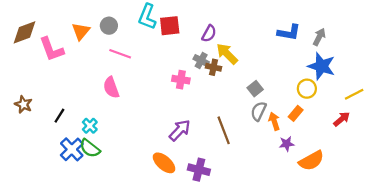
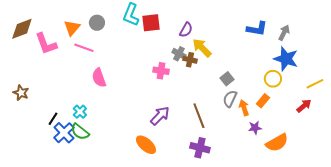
pink line: (120, 54) -> (84, 48), moved
black line: (59, 116) -> (53, 119), moved
purple cross: (199, 170) -> (200, 148), moved

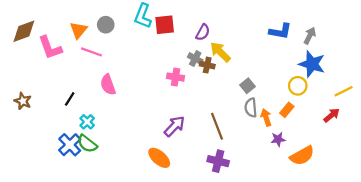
gray semicircle: (230, 99) -> (251, 108), turned -30
black line: (53, 119) -> (70, 99), moved

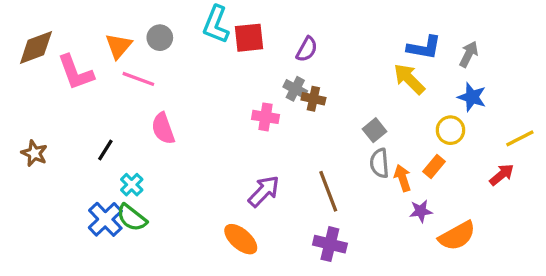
yellow arrow: (220, 52) -> (409, 79), moved
blue star: (312, 64) -> (472, 97), size x0.7

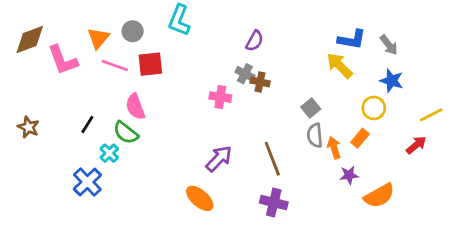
red square: (249, 38) -> (150, 64), moved
gray arrow: (469, 54) -> (389, 45), turned 115
green semicircle: (132, 218) -> (126, 133), moved

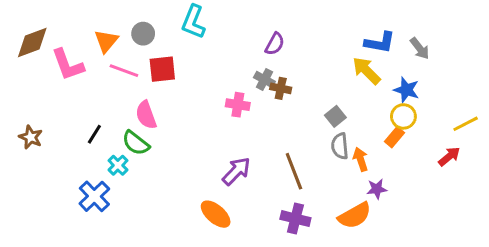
blue star: (392, 81) -> (406, 90), moved
orange rectangle: (360, 138) -> (395, 137), moved
orange semicircle: (379, 196) -> (355, 216), moved

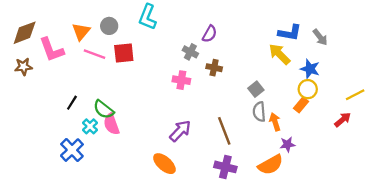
gray cross: (264, 79) -> (190, 52), moved
pink semicircle: (146, 115) -> (111, 124), moved
brown star: (31, 137) -> (23, 67), moved, turned -30

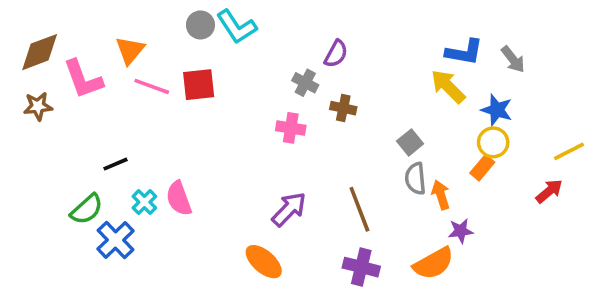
cyan L-shape: (148, 17) -> (237, 27), turned -55
gray circle: (109, 26) -> (200, 25), moved
black line: (72, 103) -> (116, 164), turned 35
green semicircle: (104, 109) -> (87, 209), moved, turned -80

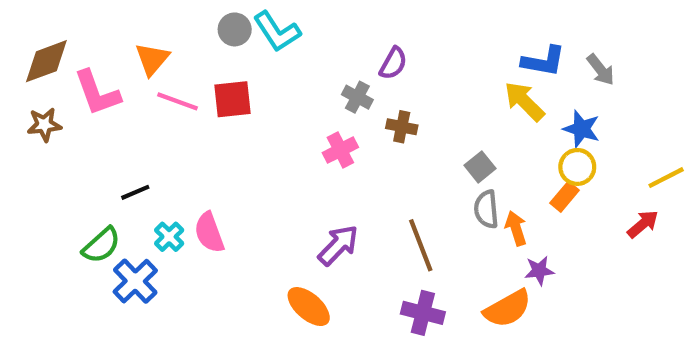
pink cross: (291, 128) -> (340, 150), turned -36

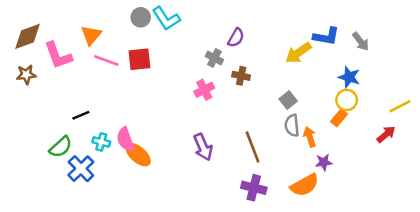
yellow arrow: (524, 101) -> (298, 53), moved, turned -80
cyan cross: (169, 237) -> (101, 142), turned -30
purple arrow: (338, 245) -> (203, 147), turned 112
orange ellipse: (309, 307) -> (138, 155), moved

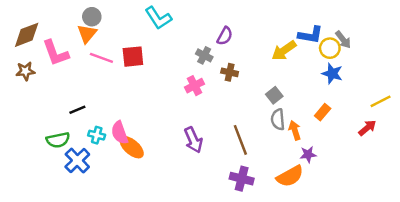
gray circle: (141, 17) -> (92, 17), moved
yellow circle: (347, 100) -> (330, 48), moved
green semicircle: (61, 147) -> (58, 140), turned 30

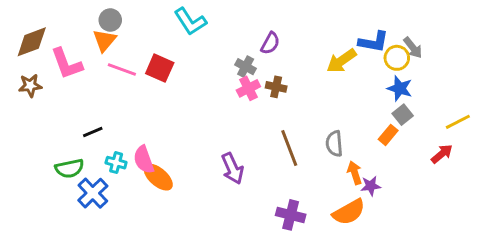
red square: (133, 57) -> (160, 68), turned 30
pink cross: (195, 86) -> (248, 88), moved
gray square: (274, 95) -> (403, 115), moved
orange arrow: (295, 130) -> (355, 173), moved
brown line: (240, 140) -> (289, 148), moved

